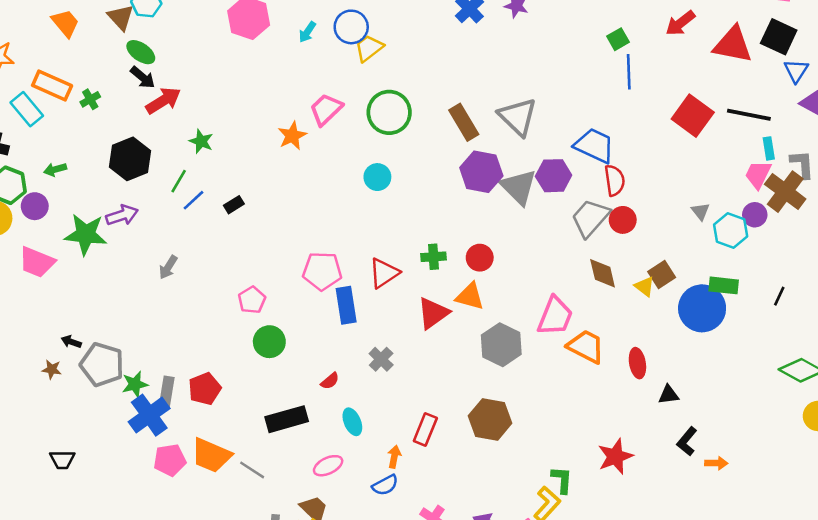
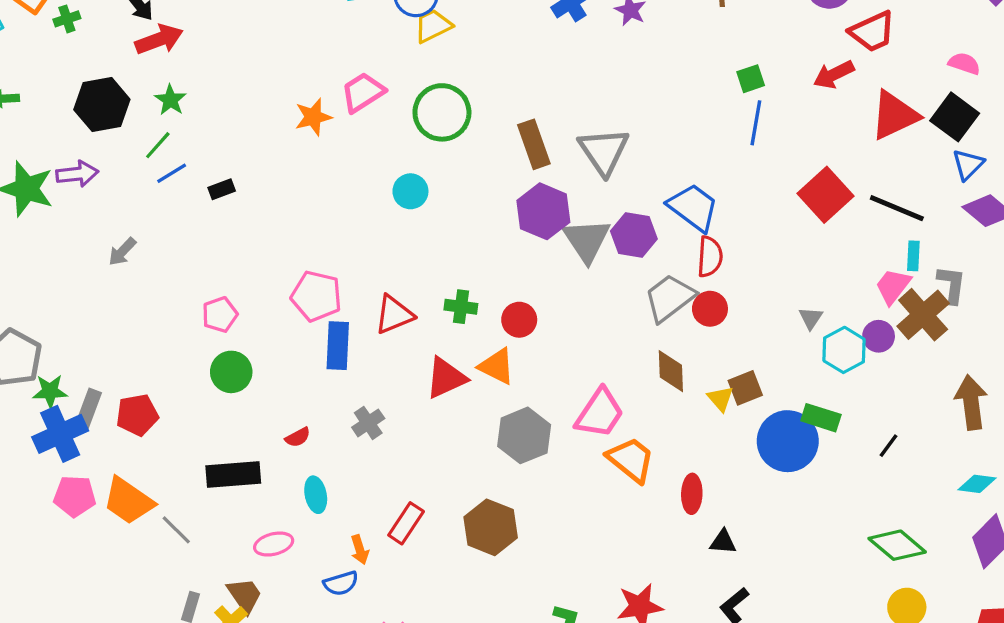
red triangle: (733, 45) -> (894, 115), turned -48
green star: (201, 141) -> (170, 100), moved
orange arrow: (394, 457) -> (360, 550), turned 140

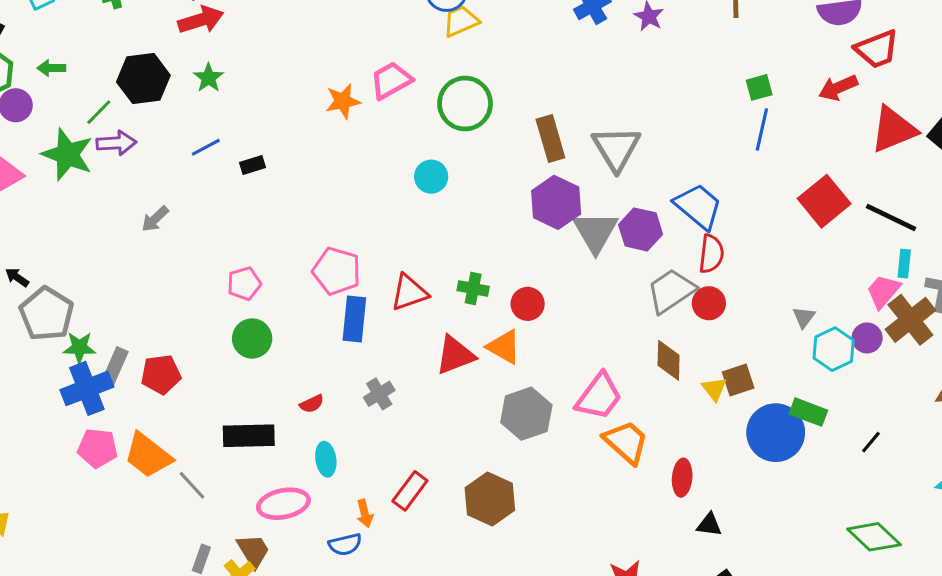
green line: (158, 145) -> (99, 112), moved
pink ellipse: (274, 544) -> (283, 504), size x1.4

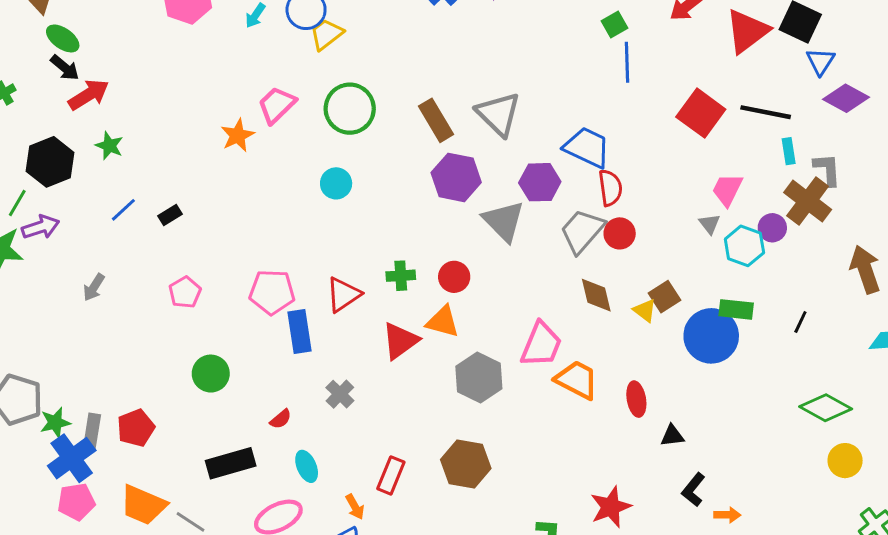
gray triangle: (595, 232) -> (504, 221), moved
pink pentagon: (244, 284) -> (185, 292), moved
pink trapezoid: (883, 291) -> (727, 190), moved
pink pentagon: (97, 448) -> (76, 502), moved

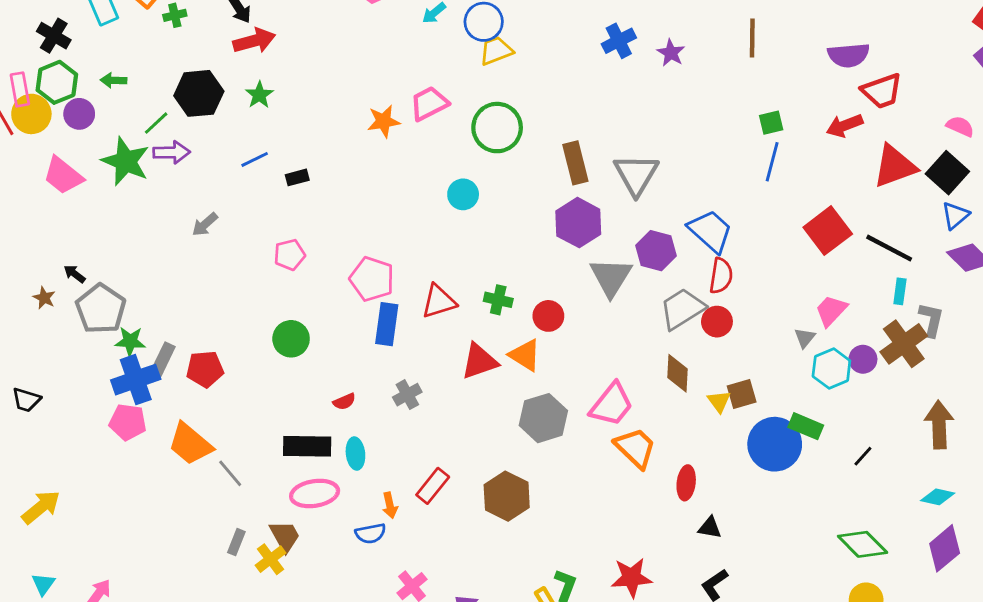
black rectangle: (231, 463) -> (307, 446), moved

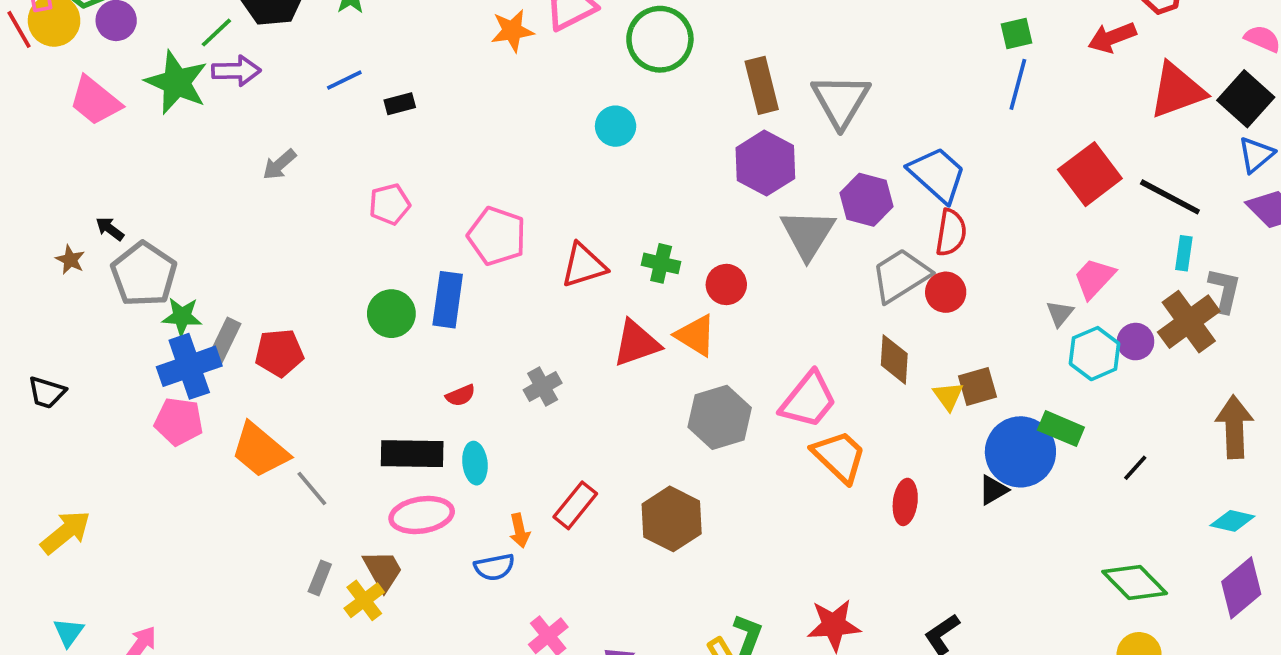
blue rectangle: (387, 324) -> (448, 300), moved
black triangle: (710, 528) -> (993, 490), moved, turned -40

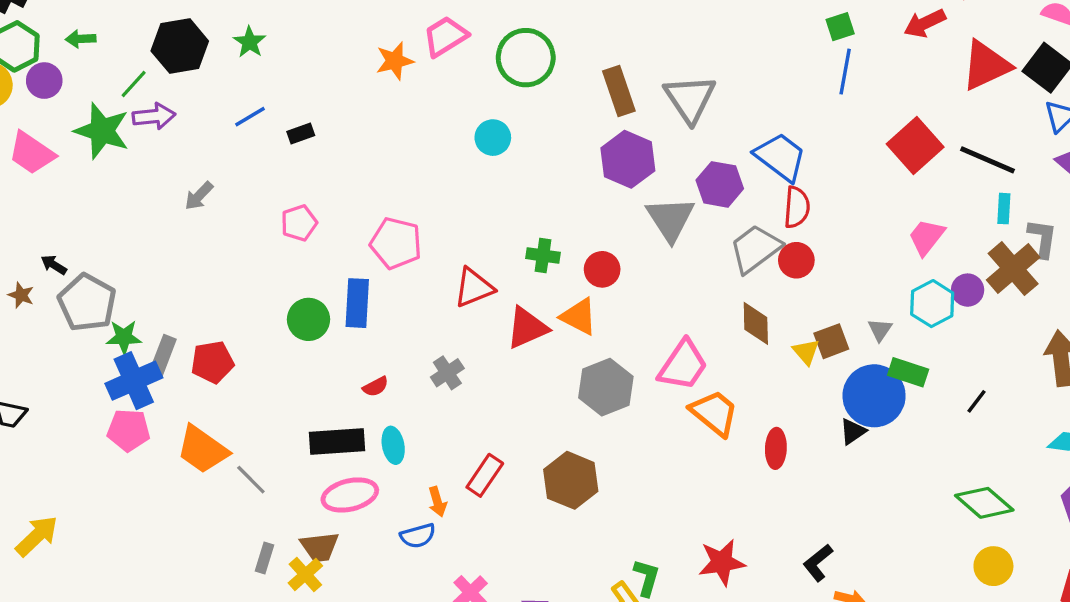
red triangle: (584, 265) -> (474, 288), moved
gray triangle: (1060, 314) -> (880, 330), moved
brown trapezoid: (383, 571) -> (320, 547), turned 117

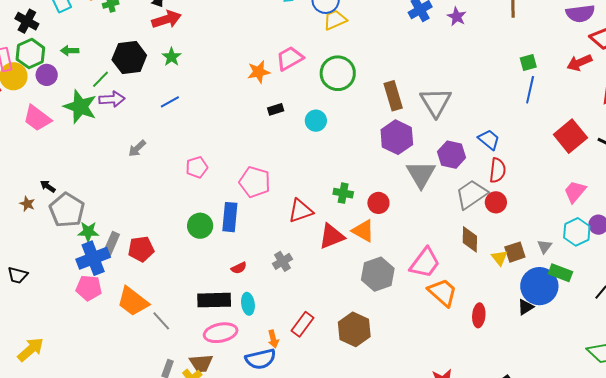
black rectangle: (301, 133) -> (276, 109), moved
blue trapezoid: (780, 157) -> (489, 140), size x0.7
blue semicircle: (418, 536) -> (261, 359), size x1.4

